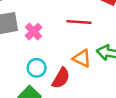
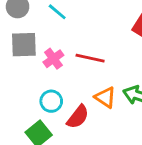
red line: (79, 22) -> (90, 58), moved

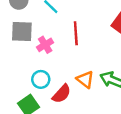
red line: (90, 58) -> (76, 33), moved, turned 70

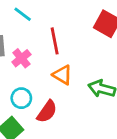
orange triangle: (85, 79) -> (62, 75), moved

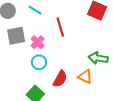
orange triangle: (62, 75) -> (85, 77), moved
cyan circle: (21, 98) -> (39, 62), moved

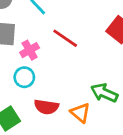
red line: (60, 27) -> (65, 38), turned -54
red semicircle: (60, 79) -> (46, 107), turned 54

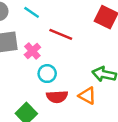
cyan circle: (24, 77) -> (47, 74), moved

